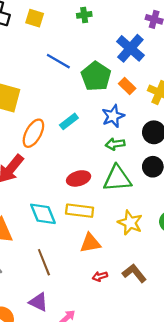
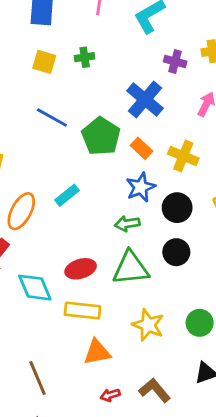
yellow square: (35, 18) -> (44, 62), moved
blue star: (113, 116) -> (141, 187), moved
cyan diamond: (43, 214) -> (35, 288), moved

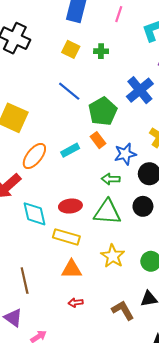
orange rectangle: (141, 148) -> (98, 140), moved
brown L-shape: (155, 390) -> (123, 310), moved

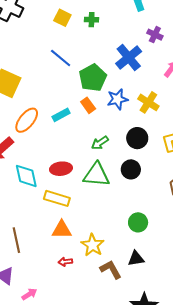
blue star: (125, 154) -> (117, 99), moved
green arrow: (111, 179) -> (100, 143), turned -36
yellow star: (113, 256) -> (93, 245), moved

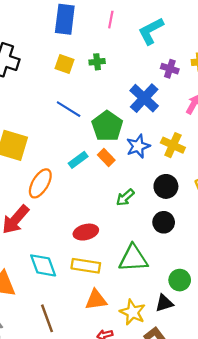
cyan rectangle: (61, 115) -> (78, 160), moved
green triangle: (96, 175) -> (133, 258), moved
cyan diamond: (26, 176) -> (43, 265), moved
black triangle: (136, 259) -> (164, 303), moved

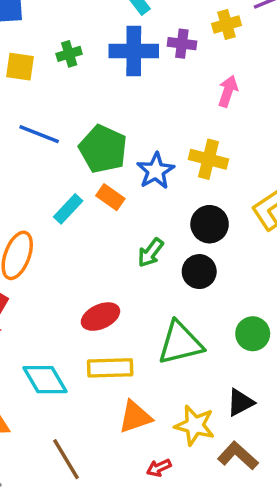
blue cross: (144, 98) -> (134, 51), moved, turned -32
black circle: (164, 222) -> (199, 272), moved
green circle: (180, 280) -> (253, 334), moved

